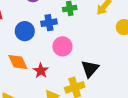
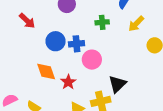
blue cross: (49, 23) -> (77, 44), moved

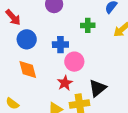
blue circle: (56, 41) -> (27, 39), moved
red star: (68, 82) -> (65, 83), moved

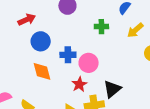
red arrow: (13, 17) -> (27, 20), turned -72
blue cross: (60, 45) -> (68, 55), moved

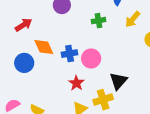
blue circle: (41, 41) -> (24, 63), moved
orange diamond: (42, 71) -> (44, 47), moved
red star: (79, 84) -> (76, 83), moved

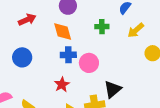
orange diamond: (44, 47) -> (63, 31), moved
red star: (76, 83) -> (62, 85), moved

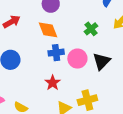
green cross: (102, 27) -> (91, 29), moved, turned -32
black triangle: (113, 89) -> (102, 61), moved

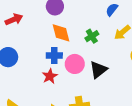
orange diamond: (48, 30) -> (61, 33), moved
red star: (53, 83) -> (50, 76), moved

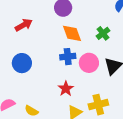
red star: (50, 76) -> (66, 89), moved

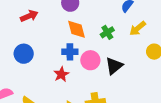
red star: (66, 89) -> (61, 74), moved

